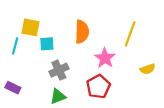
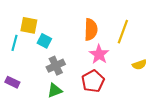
orange semicircle: (82, 32) -> (91, 30), moved
cyan square: (47, 44) -> (44, 41), turned 32

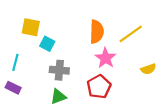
yellow line: (123, 32) -> (131, 34), turned 35
cyan line: (14, 43) -> (15, 62), moved
gray cross: (56, 66) -> (59, 70), turned 30

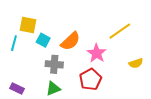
orange semicircle: (97, 32) -> (70, 41), moved, turned 45
cyan line: (15, 62) -> (14, 43), moved
purple rectangle: (13, 88) -> (17, 88), moved

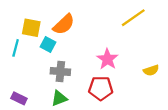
yellow line: (120, 31) -> (133, 18), moved
orange semicircle: (70, 41) -> (64, 24), moved
red pentagon: (91, 79) -> (101, 88), turned 30

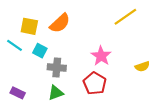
cyan square: (48, 45) -> (40, 51), moved
cyan line: (16, 48) -> (14, 45), turned -70
red pentagon: (101, 88) -> (95, 83), turned 30

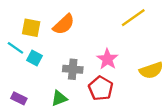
cyan square: (40, 51) -> (35, 58), moved
yellow semicircle: (142, 66) -> (151, 70), size x1.5
gray cross: (57, 68) -> (73, 69), moved

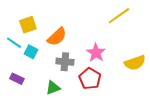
orange semicircle: (64, 24) -> (57, 37), moved
yellow square: (31, 28) -> (28, 25), turned -30
purple rectangle: (19, 98) -> (17, 79), moved

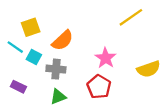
gray cross: (65, 62) -> (56, 69), moved

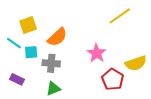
cyan square: (34, 57) -> (31, 52), turned -32
red pentagon: (99, 87) -> (113, 79), moved

